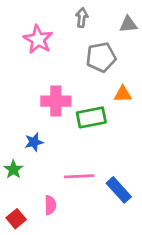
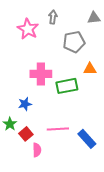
gray arrow: (82, 18) -> (53, 17), moved
red square: (16, 219) -> (26, 134), moved

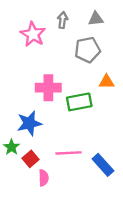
gray triangle: (94, 18) -> (96, 19), moved
blue star: (25, 104) -> (29, 123), size x1.5

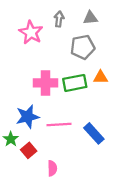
green rectangle: (79, 102) -> (75, 83), moved
pink line: (68, 153) -> (59, 125), moved
blue rectangle: (103, 165) -> (94, 133), moved
pink semicircle: (44, 178) -> (52, 168), moved

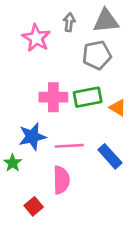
gray triangle: (90, 18) -> (106, 21), size x1.5
orange triangle: (101, 77) -> (118, 108), moved, turned 32
red square: (29, 150) -> (34, 206), moved
pink semicircle: (52, 168) -> (61, 180), moved, size x1.5

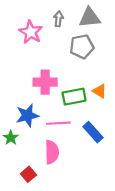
green rectangle: (88, 97) -> (74, 97), moved

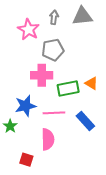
gray pentagon: (82, 47) -> (53, 50), moved
red square: (28, 174) -> (26, 160), turned -32

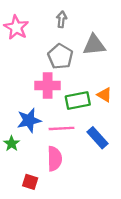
gray triangle: (82, 16) -> (94, 45), moved
pink star: (28, 29) -> (16, 27), moved
gray pentagon: (53, 50) -> (60, 56), turned -30

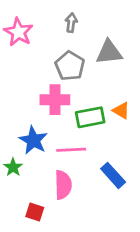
blue star: (29, 120) -> (33, 140), turned -30
blue rectangle: (98, 138) -> (113, 175), moved

